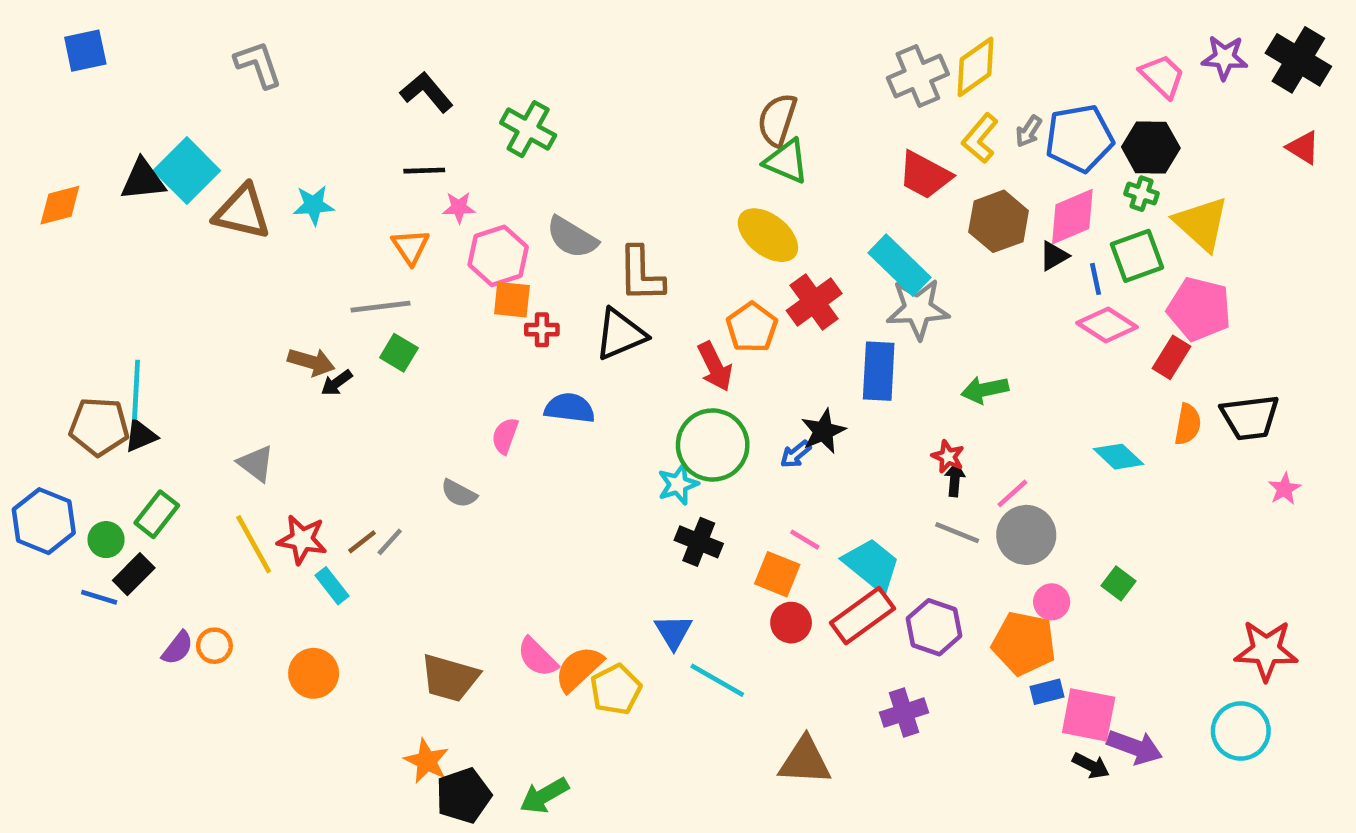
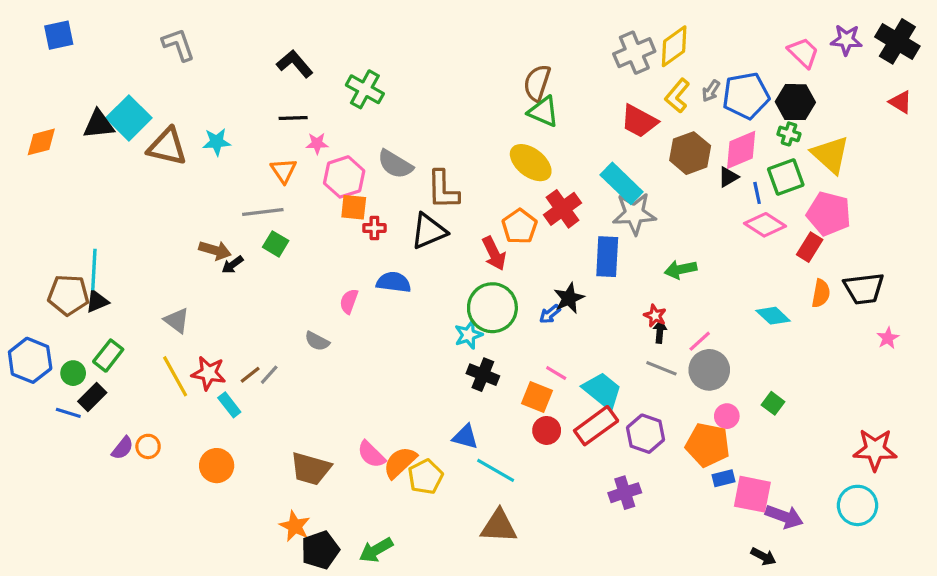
blue triangle: (673, 632) -> (465, 437), turned -44
brown triangle: (805, 761) -> (499, 526), moved
black arrow: (1091, 766) -> (763, 556), moved

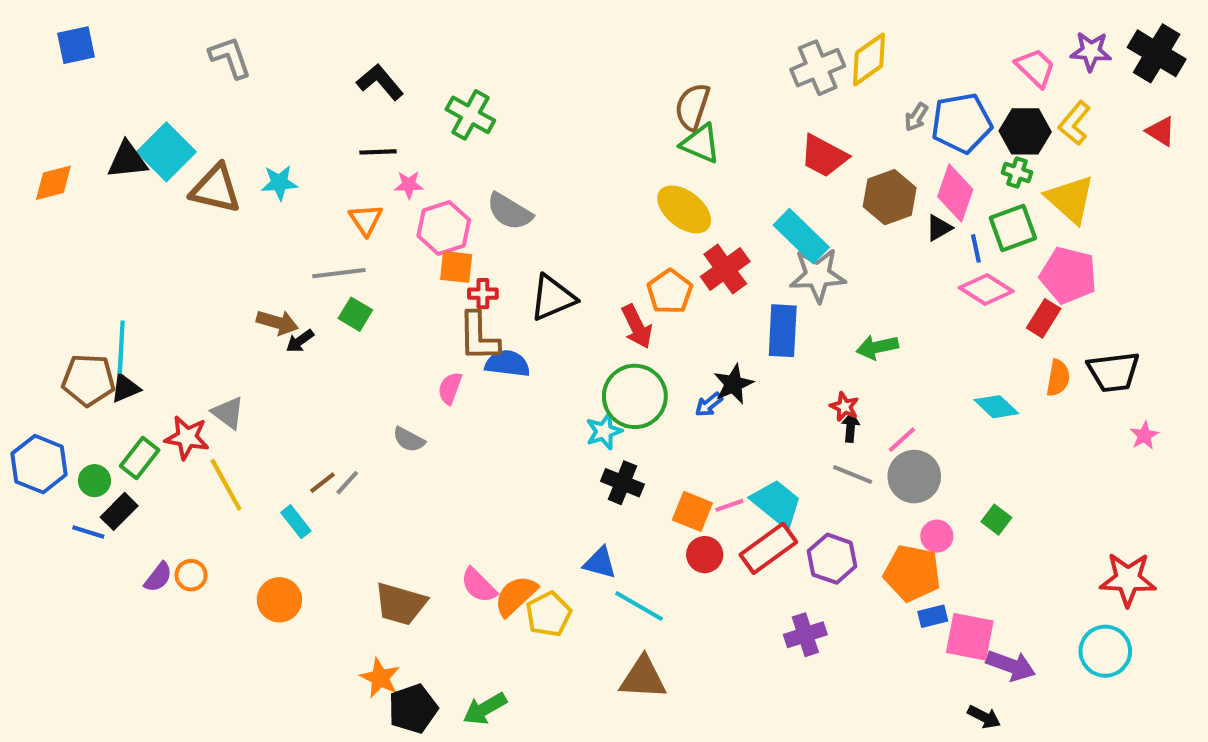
yellow L-shape: (677, 96) -> (1074, 123), moved
pink diamond: (741, 150) -> (955, 193), turned -48
brown L-shape: (443, 190) -> (479, 337), moved
red star: (209, 373) -> (187, 437), moved
pink line: (556, 373) -> (729, 505), moved, turned -50

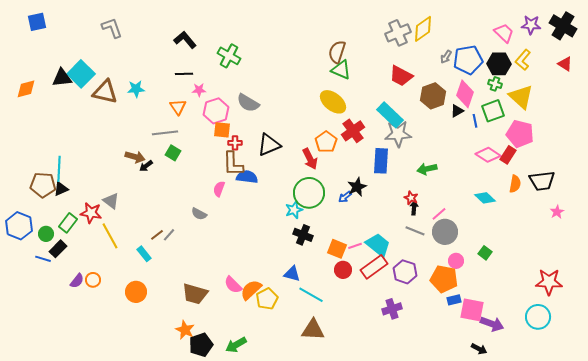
pink diamond: (986, 290) -> (488, 155), moved

